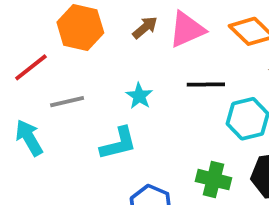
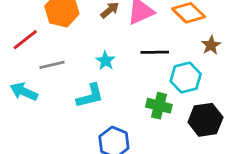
cyan arrow: (29, 138) -> (24, 92), turned -36
green cross: (213, 180) -> (159, 106), moved

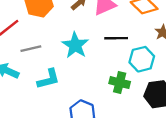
cyan star: (105, 61) -> (75, 45), size x1.6
cyan L-shape: (90, 96) -> (48, 79), moved

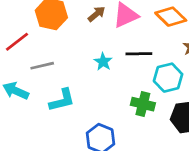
cyan star: (75, 45) -> (103, 62), moved, size x0.6

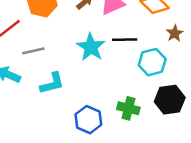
cyan star: (103, 62) -> (91, 47), size x1.6
green cross: (143, 104) -> (128, 108), moved

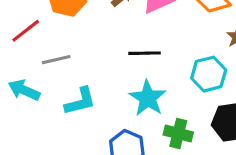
black line: (125, 40) -> (144, 53), moved
cyan star: (91, 47) -> (148, 98), moved

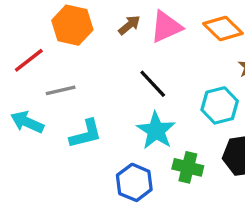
black line: (144, 53) -> (153, 84), turned 48

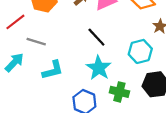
gray line: (61, 90) -> (36, 42), turned 30
cyan arrow: (27, 122) -> (14, 62), turned 110

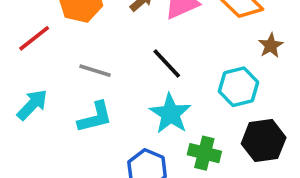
gray line: (36, 42) -> (95, 71), moved

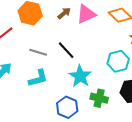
black line: (167, 63) -> (66, 50), moved

